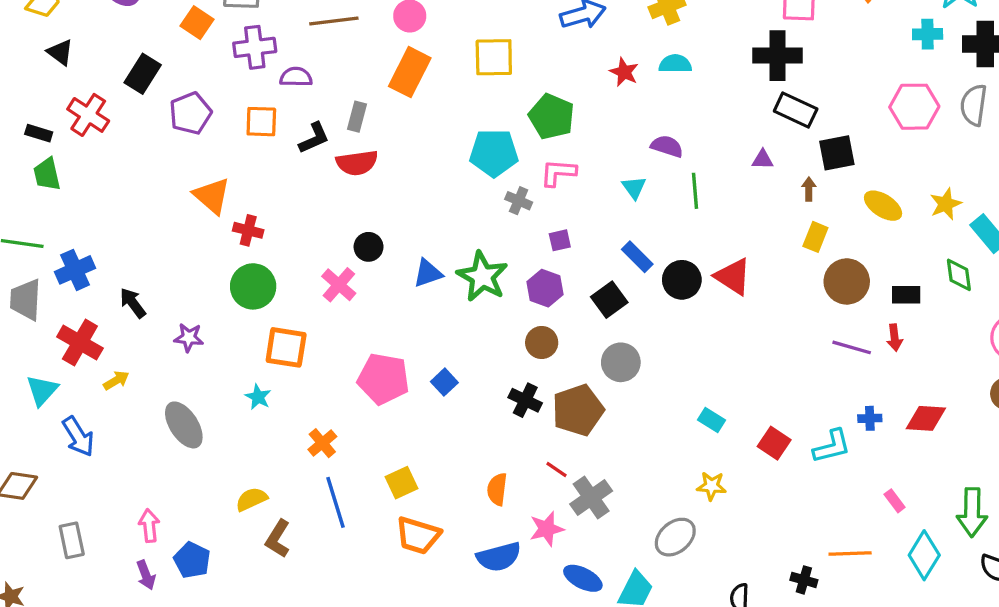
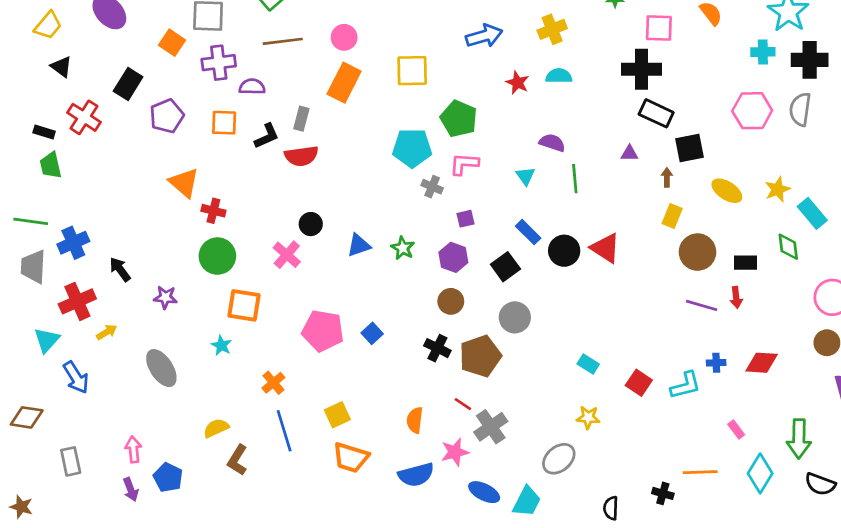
green star: (482, 277) -> (403, 248), size x0.6
red cross: (80, 342) -> (77, 301), turned 36

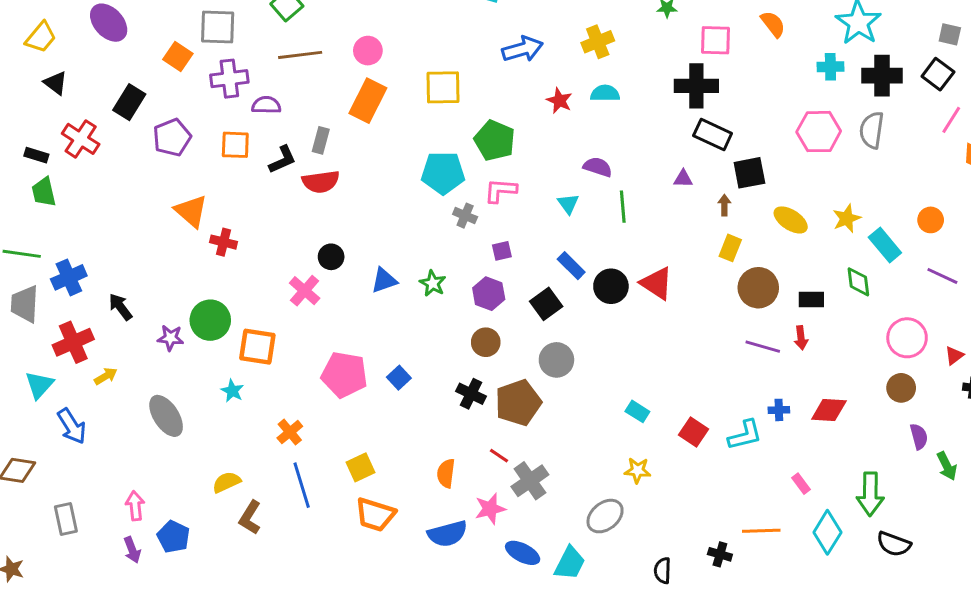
green circle: (217, 256) -> (210, 320), moved

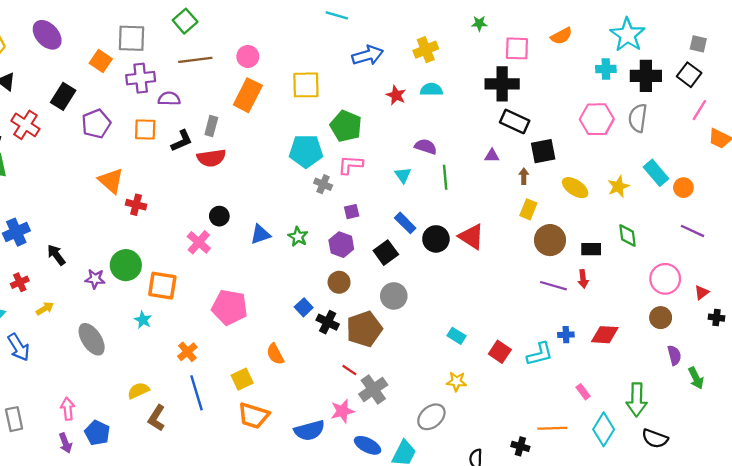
orange semicircle: (773, 24) -> (561, 36), turned 100
cyan rectangle: (885, 245) -> (656, 173), moved
red cross: (73, 342) -> (20, 282), size x0.6
blue square: (399, 378) -> (304, 307), moved
orange semicircle: (446, 473) -> (275, 354), moved, turned -35

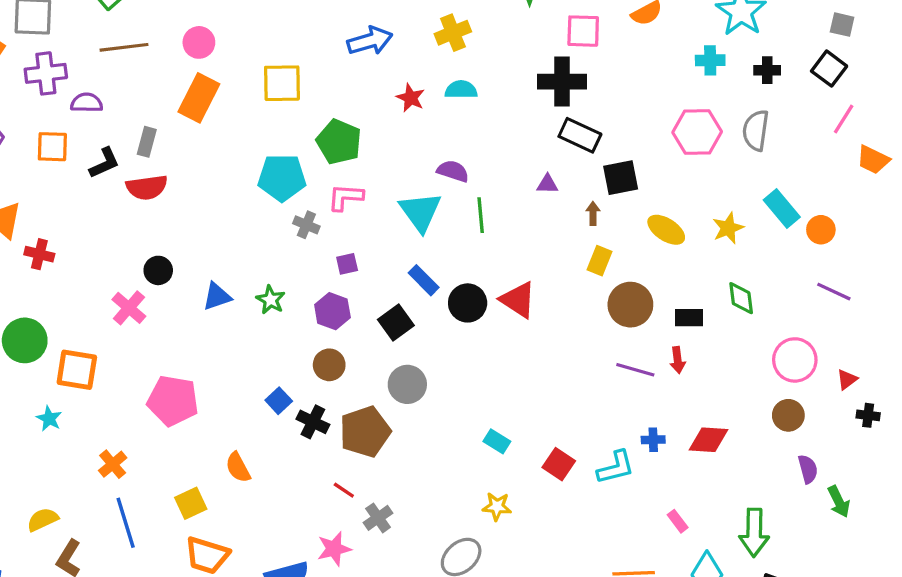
black cross: (646, 76) -> (767, 70), size x0.6
cyan triangle: (403, 175) -> (420, 212), size x1.8
gray cross: (373, 389) -> (378, 518), size x0.7

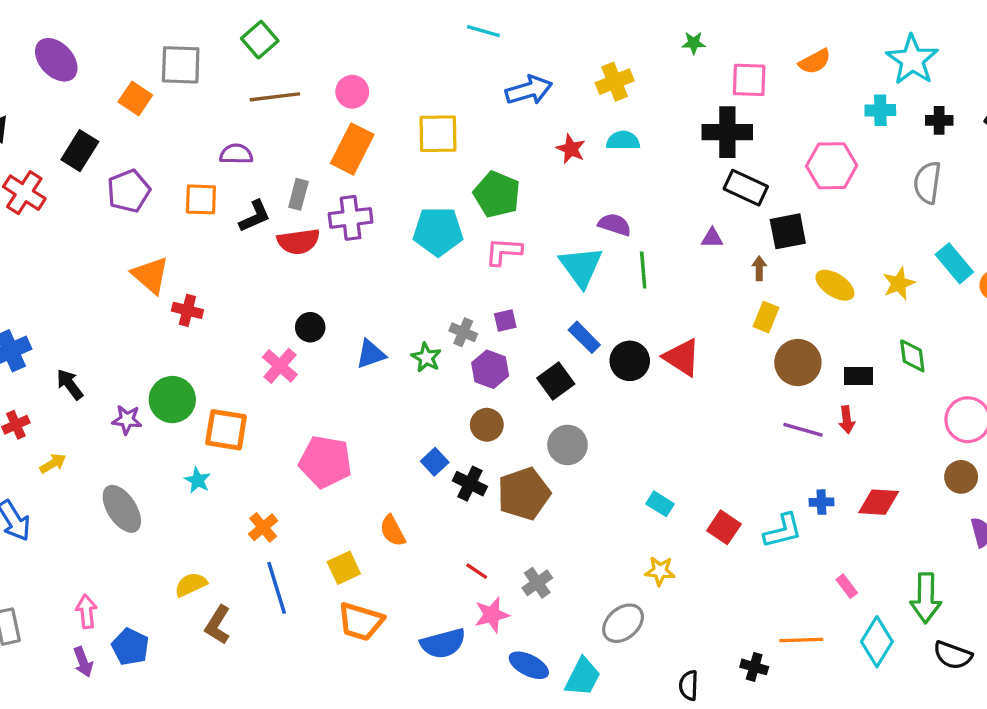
purple cross: (46, 73) -> (351, 218), moved
pink hexagon: (697, 132) -> (832, 166), moved
gray cross: (306, 225) -> (463, 332), moved
red line: (344, 490) -> (477, 571), moved

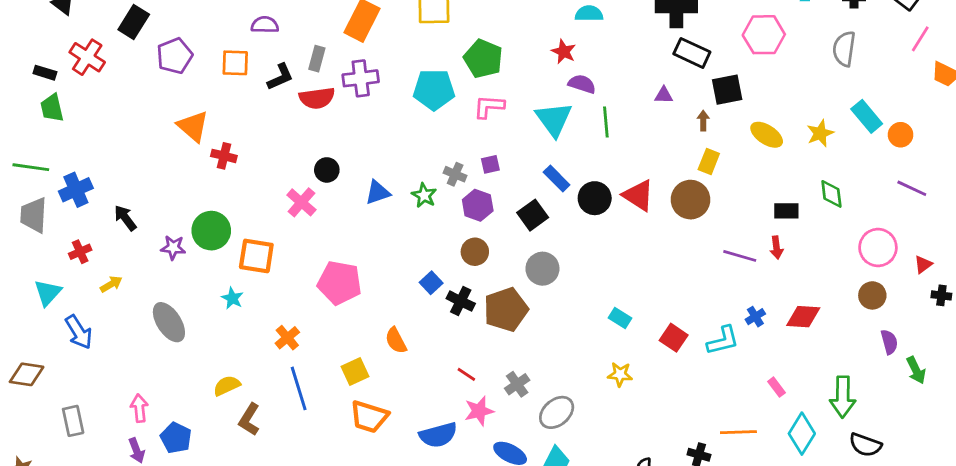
red star: (571, 149) -> (564, 52), moved
brown circle: (798, 363) -> (690, 200), moved
blue cross: (821, 502) -> (755, 317), turned -30
gray ellipse: (623, 623) -> (557, 412), moved

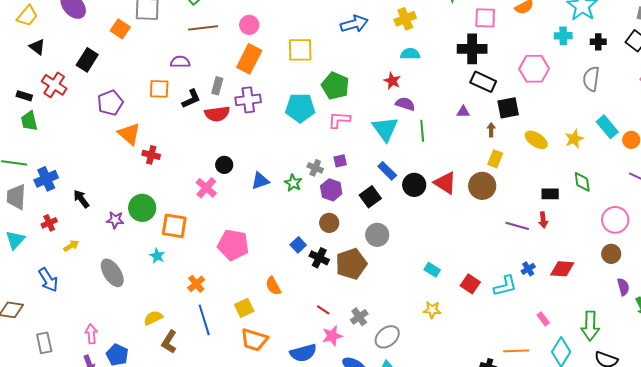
purple pentagon: (175, 56) -> (110, 103), moved
cyan triangle: (48, 293) -> (15, 240), moved

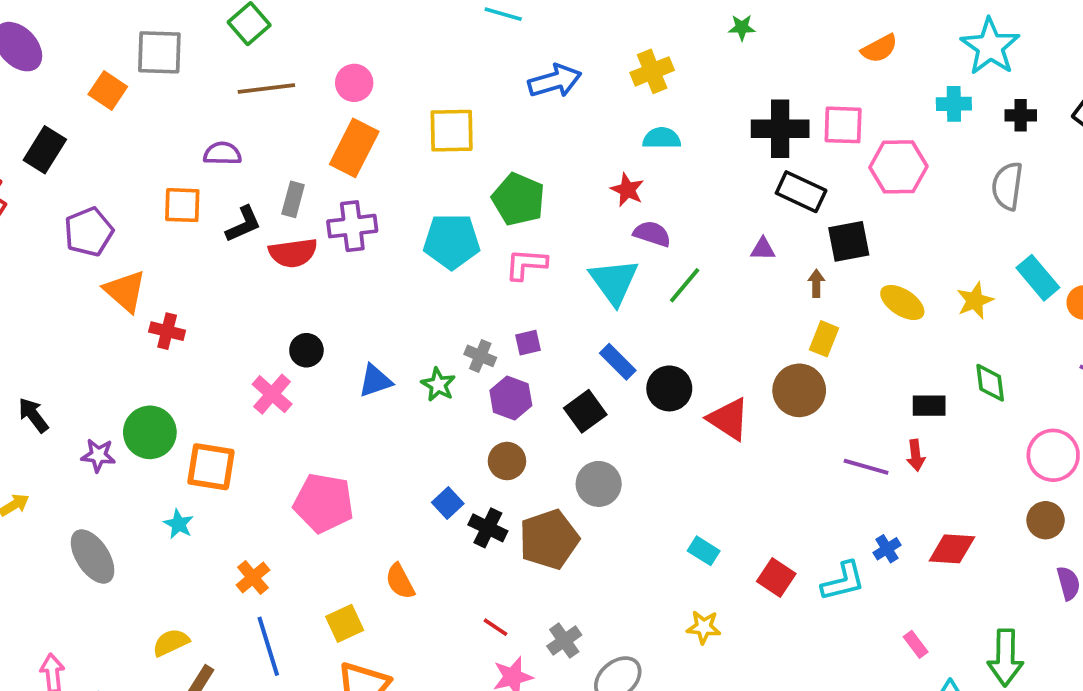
pink square: (485, 18) -> (843, 125), moved
green line: (422, 131) -> (685, 285), turned 45
red triangle: (445, 183) -> (729, 419), moved

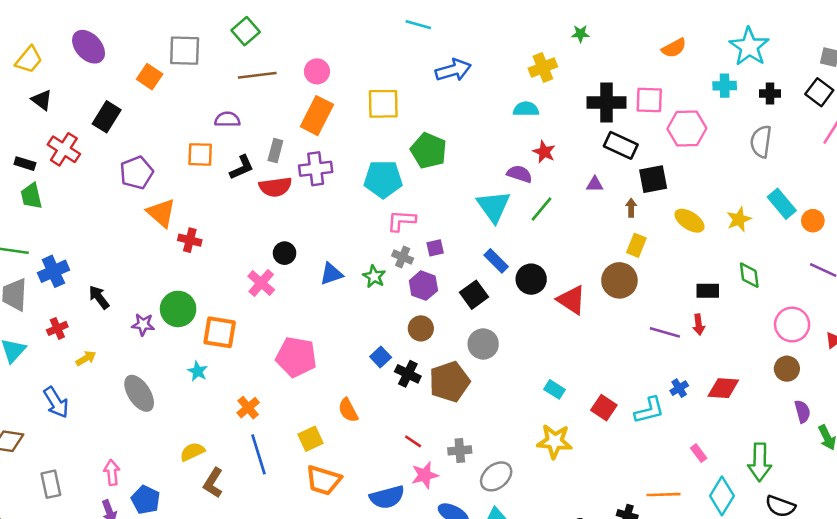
yellow cross: (652, 71) -> (543, 67), moved
red star: (627, 190) -> (544, 152), moved
pink L-shape: (526, 264) -> (401, 221), moved
yellow star: (704, 627) -> (555, 441), size x1.5
gray cross: (564, 641) -> (460, 450), turned 30

